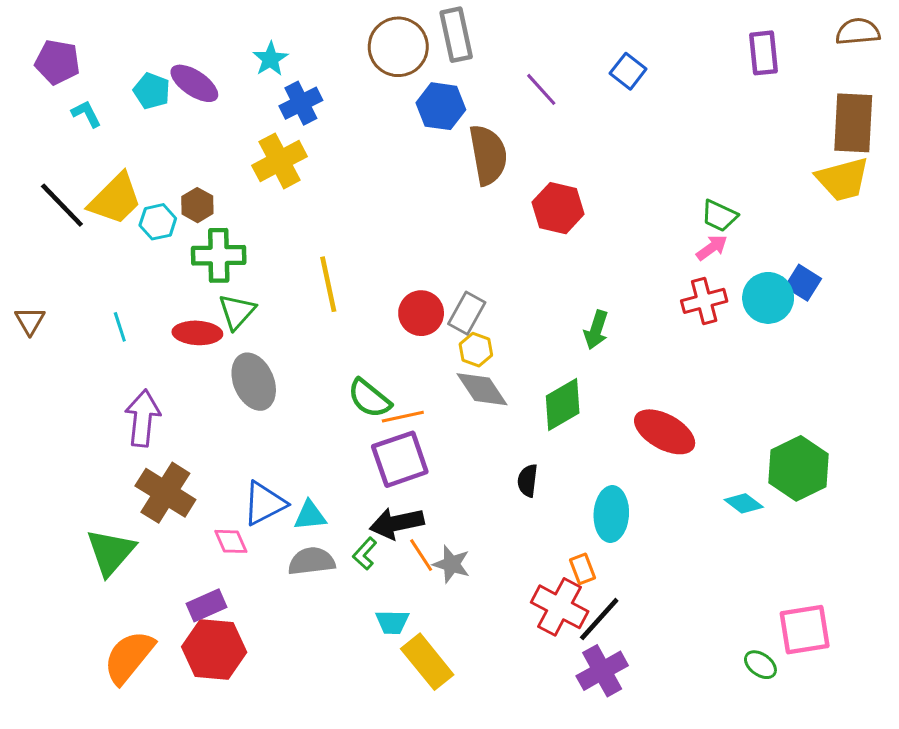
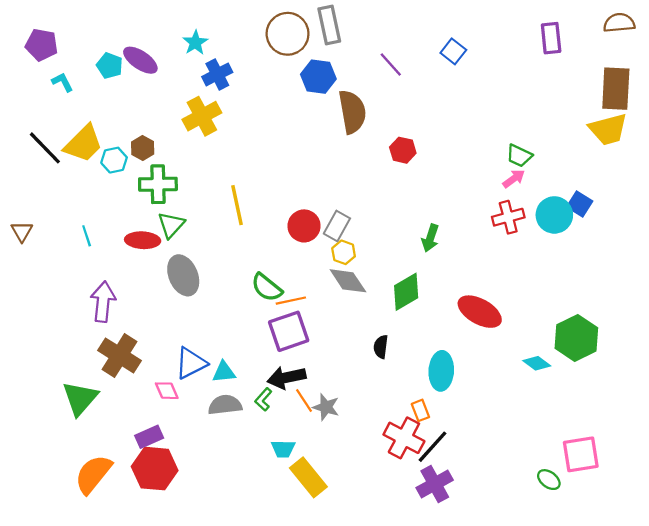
red hexagon: (558, 208) -> (403, 150), size x0.7

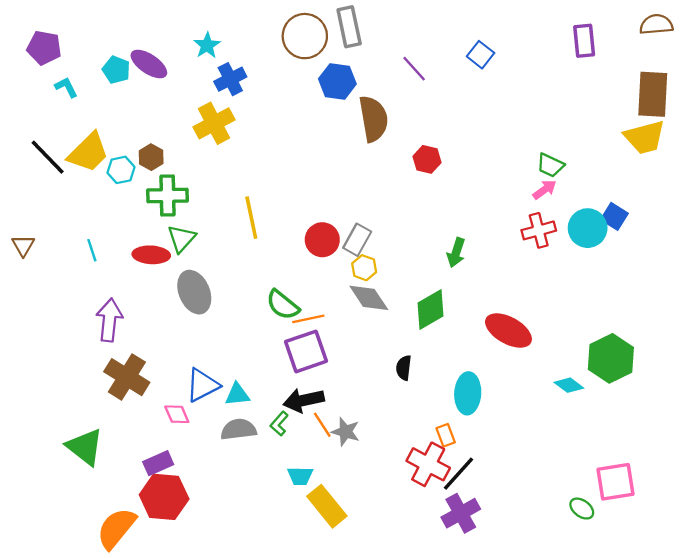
green triangle: (80, 398) -> (85, 447), moved, turned -33
orange semicircle: (93, 474) -> (116, 528), moved

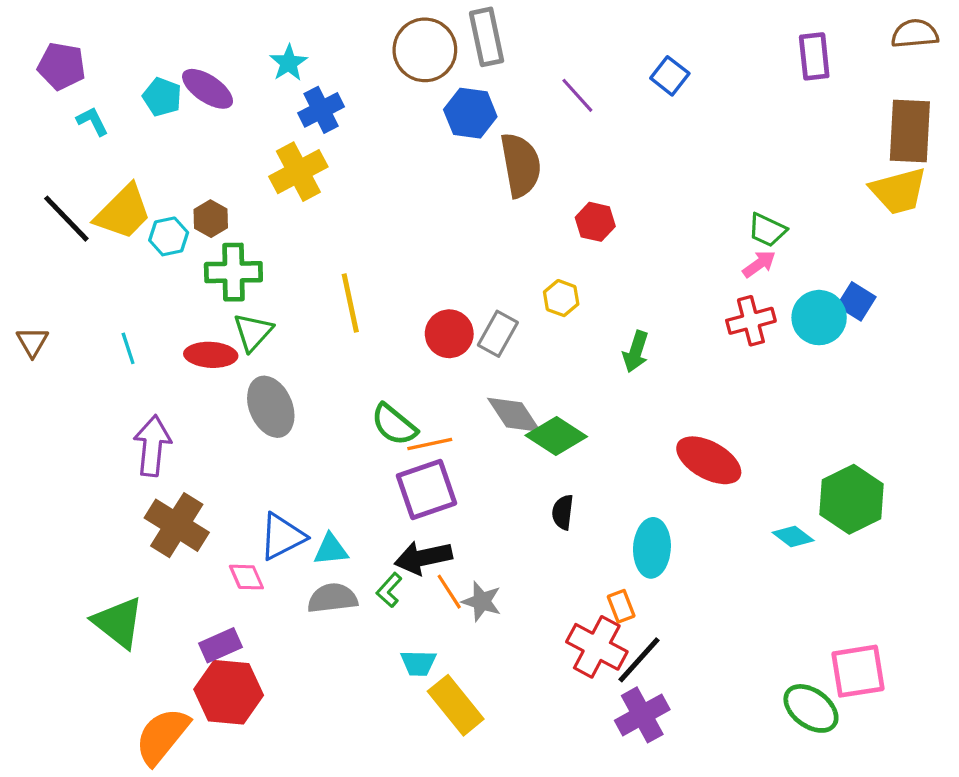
yellow hexagon: (364, 268) -> (561, 298), moved
green diamond: (430, 310) -> (556, 436), moved, turned 63
green ellipse: (582, 509) -> (811, 708), size x1.6

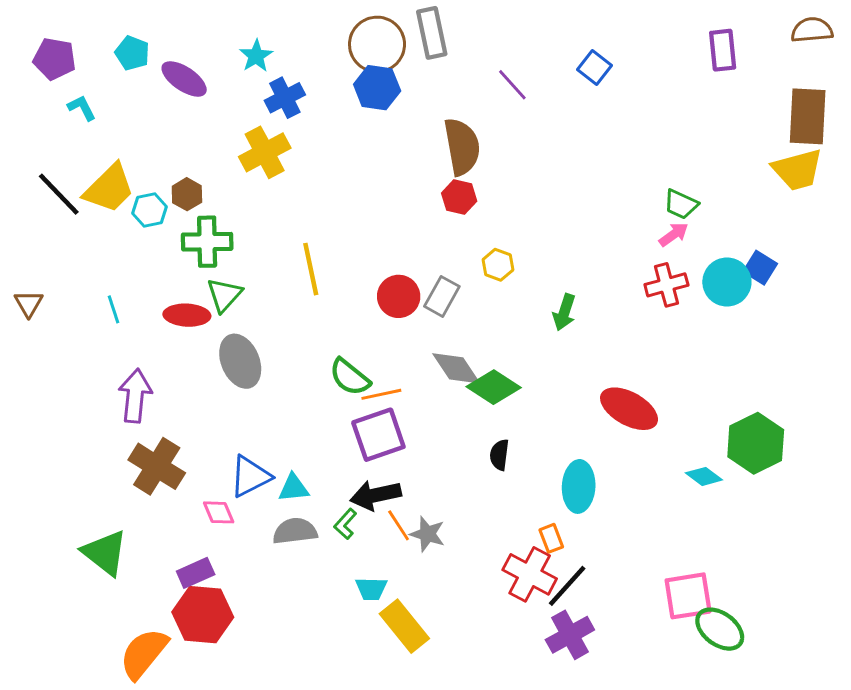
cyan pentagon: (162, 97) -> (132, 53), moved
blue hexagon: (470, 113) -> (377, 88), moved
red hexagon: (595, 222) -> (459, 197), moved
pink square: (858, 671) -> (688, 596), moved

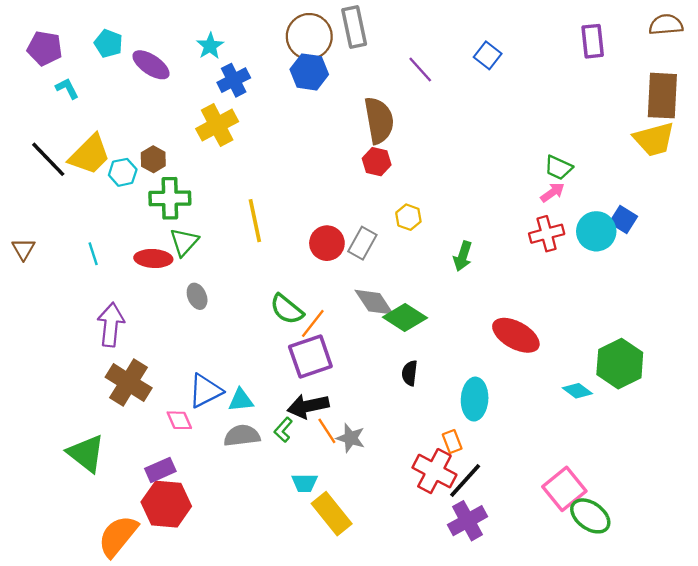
gray ellipse: (240, 361) -> (197, 296), size x0.6
orange line: (381, 394) -> (313, 323), turned -40
pink square: (688, 596) -> (564, 489), turned -30

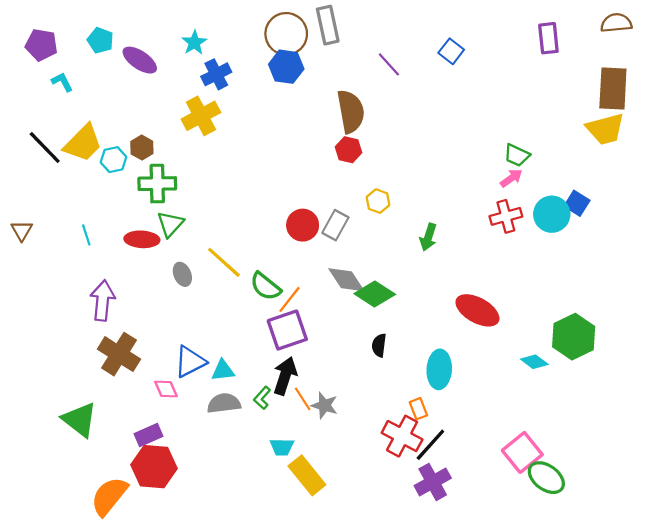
yellow line: (255, 221) -> (224, 262), moved, turned -36
black arrow: (308, 406) -> (285, 376), turned 120

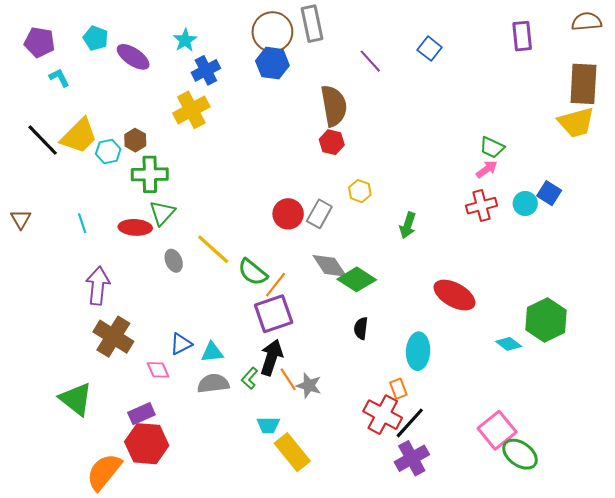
cyan circle: (552, 214) -> (525, 204), size x0.7
blue triangle: (190, 362) -> (181, 344), size x0.7

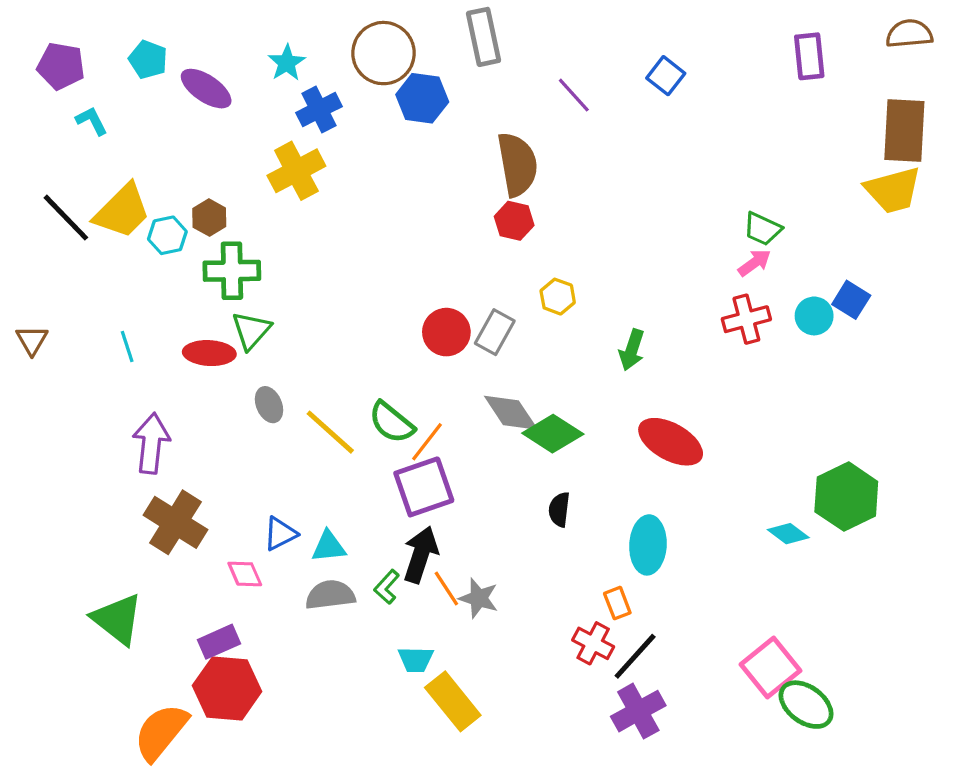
brown circle: (272, 32) -> (383, 53), moved
yellow line: (213, 249) -> (330, 432), moved
red ellipse: (454, 295) -> (671, 442), moved
red cross: (383, 415) -> (593, 643), size x0.7

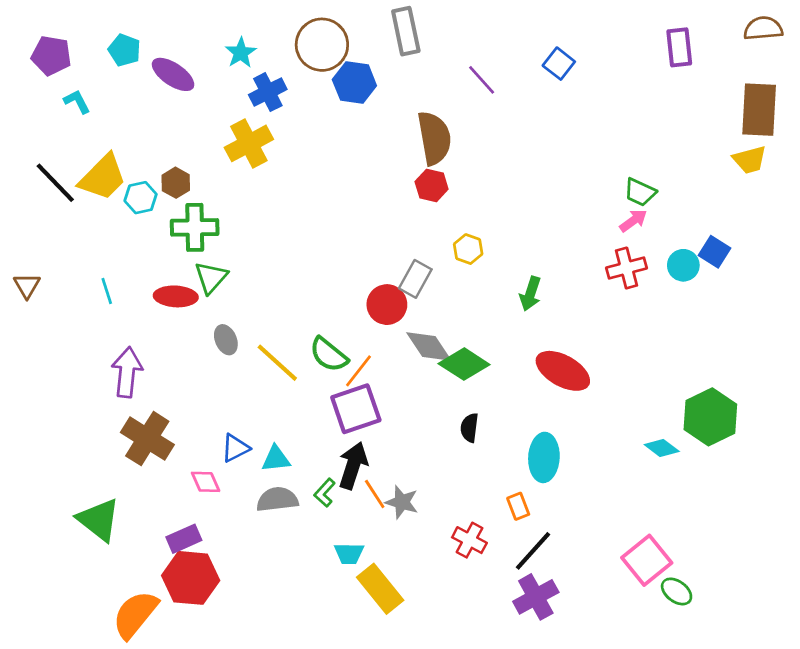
yellow trapezoid: (893, 190) -> (750, 160), size x0.7
red circle: (446, 332) -> (387, 305), moved
red cross: (593, 643) -> (469, 540), moved
green ellipse: (806, 705) -> (677, 591), size x0.7

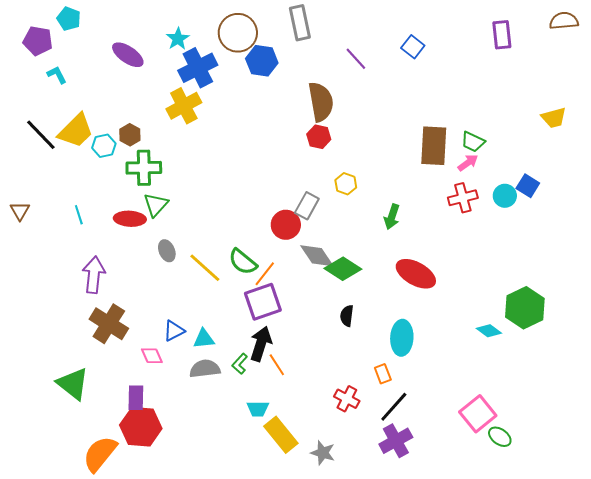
cyan pentagon: (124, 50) -> (69, 19), moved
blue cross: (268, 92) -> (198, 68), size x1.4
brown rectangle: (759, 110) -> (434, 146), moved
gray star: (402, 502) -> (323, 453), moved
purple rectangle: (184, 539) -> (136, 398), turned -65

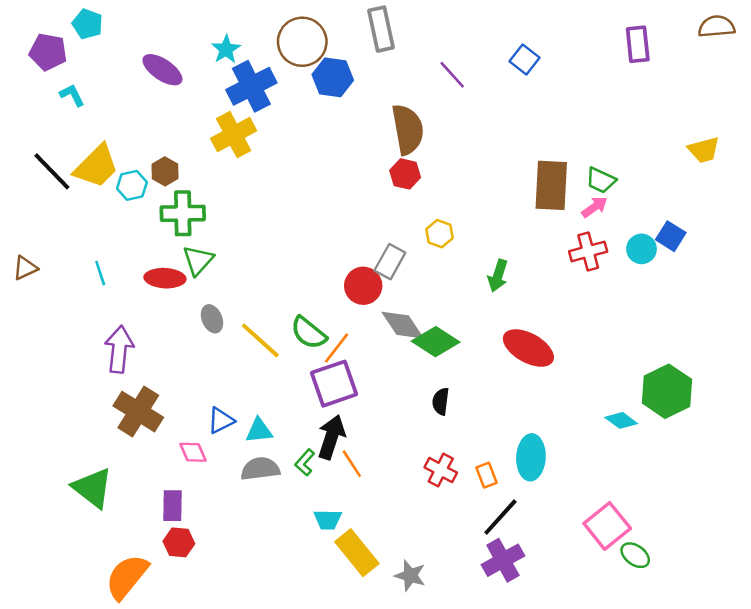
brown triangle: (20, 211) -> (25, 268), turned 35
cyan ellipse: (402, 338) -> (531, 457), moved
red cross: (347, 399) -> (441, 470), moved
red hexagon: (141, 427) -> (179, 542), size x0.6

